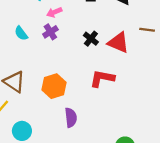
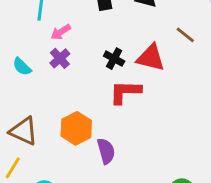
brown line: (147, 30) -> (185, 35), turned 40
red L-shape: (102, 78) -> (125, 92), moved
purple semicircle: (71, 118) -> (106, 151), moved

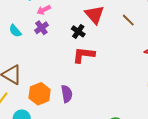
red triangle: (151, 58) -> (95, 15), moved, turned 30
orange hexagon: (76, 128) -> (40, 94), moved

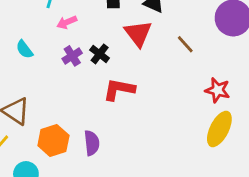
purple cross: (41, 28) -> (72, 56), moved
black cross: (78, 31) -> (100, 54), moved

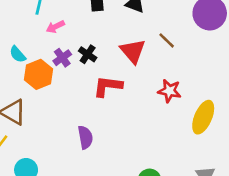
red triangle: (138, 34) -> (133, 51), moved
red star: (218, 90) -> (169, 91), moved
orange hexagon: (53, 141) -> (39, 74), moved

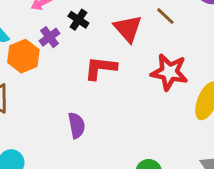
black cross: (88, 54) -> (78, 20), moved
red star: (169, 91) -> (169, 72), size x1.4

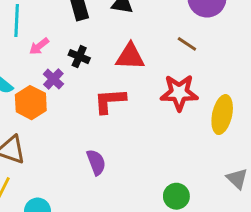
brown line: (165, 16) -> (187, 44), moved
red triangle: (128, 29) -> (130, 57), turned -36

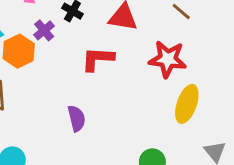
yellow ellipse: (222, 115) -> (187, 104), moved

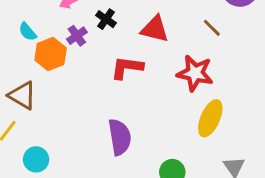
purple semicircle: (77, 118) -> (120, 137), moved, size x1.4

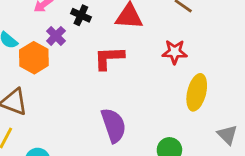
red star: (195, 73) -> (175, 52), size x0.7

